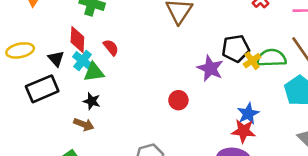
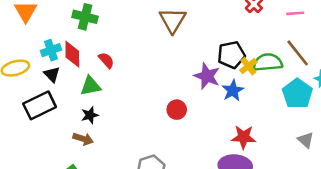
cyan cross: (83, 61) -> (51, 50), moved, turned 36
black star: (92, 101) -> (90, 115), turned -30
blue star: (248, 114) -> (233, 91), moved

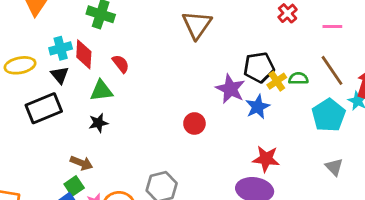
green semicircle: (268, 62) -> (298, 78), size x0.6
brown arrow: (83, 139) -> (81, 163), moved

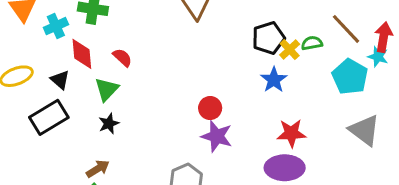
cyan cross: (61, 48) -> (56, 26), moved
purple star: (230, 89) -> (217, 136), moved
green triangle: (101, 91) -> (107, 89), turned -30
brown arrow: (81, 163) -> (98, 169), turned -45
gray triangle: (334, 167) -> (365, 130), size x1.6

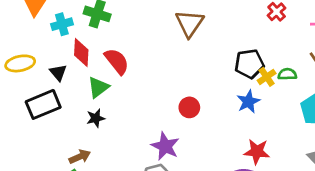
red semicircle: (122, 58) -> (117, 61), size x1.5
red circle: (210, 108) -> (189, 107), moved
purple star: (217, 136) -> (165, 146), moved

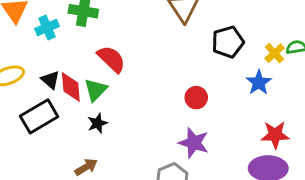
red diamond: (81, 52) -> (71, 87), moved
black pentagon: (249, 64) -> (228, 42), moved
purple star: (165, 146) -> (194, 143), moved

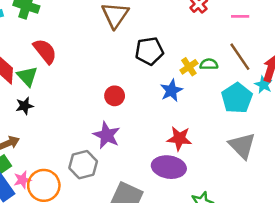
green triangle: (96, 90) -> (27, 76), turned -35

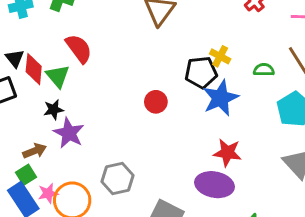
black pentagon: (149, 51) -> (201, 72), moved
yellow cross: (189, 67) -> (220, 56), moved, turned -30
blue star: (171, 90) -> (220, 98), size x1.4
purple star: (107, 135) -> (69, 133), moved

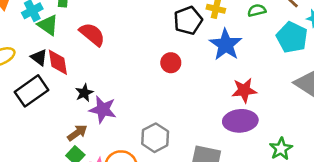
black pentagon: (201, 72) -> (188, 20), moved
green triangle: (58, 76) -> (48, 25), moved

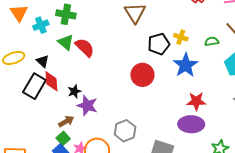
green triangle: (48, 25) -> (66, 42), moved
red diamond: (58, 62) -> (51, 81), moved
red circle: (171, 63) -> (142, 75), size x1.5
black rectangle: (32, 91) -> (34, 86), turned -30

